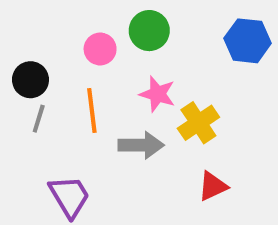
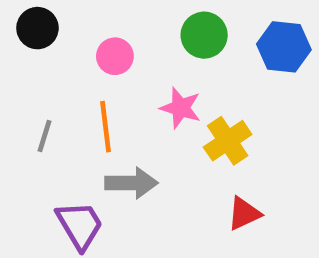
green circle: (149, 31) -> (204, 35), moved
black circle: (30, 80) -> (37, 28), moved
gray arrow: (141, 145) -> (131, 183), moved

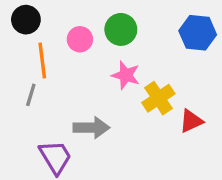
green circle: (204, 35) -> (121, 29), moved
orange line: (106, 127) -> (42, 61), moved
red triangle: (244, 213) -> (191, 121), moved

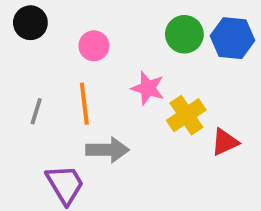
green circle: (121, 29) -> (184, 34), moved
orange line: (42, 61) -> (84, 104), moved

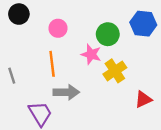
green circle: (184, 34) -> (108, 34), moved
gray line: (36, 111) -> (12, 76), moved, turned -35
red triangle: (225, 142) -> (143, 99), moved

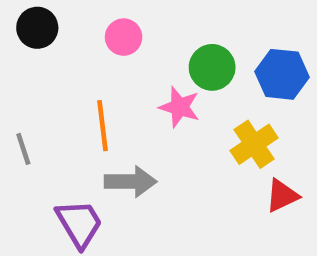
blue hexagon: (143, 24) -> (282, 74), moved
pink circle: (58, 28) -> (124, 37), moved
yellow cross: (115, 71) -> (254, 144), moved

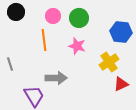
green circle: (212, 67) -> (79, 18), moved
orange line: (103, 126) -> (44, 40), moved

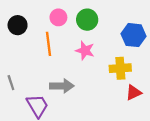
black circle: (16, 12) -> (18, 25), moved
yellow cross: (109, 62) -> (120, 68), turned 30
gray line: (10, 64) -> (11, 83), moved

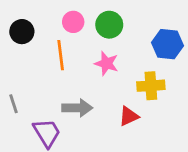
red triangle: (134, 93) -> (129, 116), moved

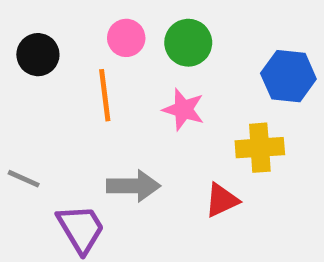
gray line: (14, 104) -> (24, 179), turned -48

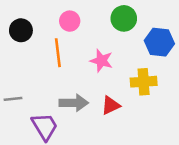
green circle: (188, 43) -> (124, 18), moved
gray line: (24, 179) -> (13, 99), turned -30
red triangle: (222, 200) -> (111, 105), moved

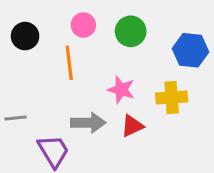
green circle: (124, 18) -> (131, 31), moved
pink star: (101, 61) -> (121, 90), moved

